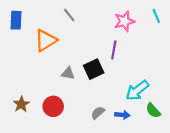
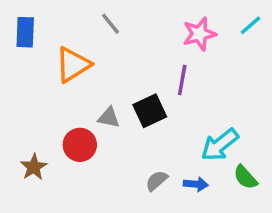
cyan line: (156, 16) -> (250, 25), turned 72
red circle: (53, 106) -> (80, 145), moved

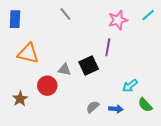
orange triangle: (73, 65) -> (28, 53), moved, turned 45
cyan arrow: (220, 145) -> (130, 86), size x0.7

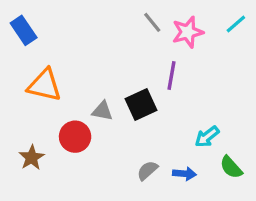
gray line: (65, 14) -> (152, 22), moved
blue rectangle: (15, 19) -> (24, 30), turned -36

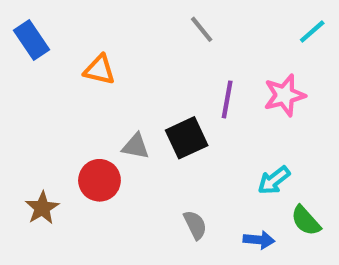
pink star: (188, 32) -> (284, 95), moved
orange triangle: (44, 85) -> (99, 70), moved, size x0.7
gray semicircle: (147, 170) -> (195, 225), turned 105
blue arrow: (184, 174) -> (259, 240), moved

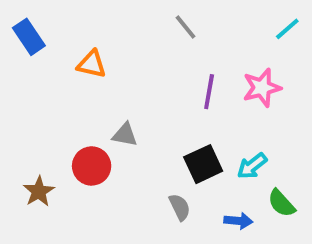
black square: (187, 138) -> (203, 164), moved

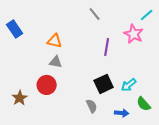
blue rectangle: (29, 37) -> (15, 29), moved
orange triangle: (92, 64) -> (55, 41), moved
pink star: (262, 88) -> (134, 34), moved, turned -30
gray triangle: (125, 135) -> (56, 62), moved

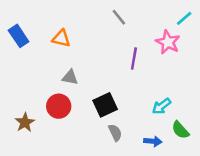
orange triangle: (55, 41) -> (61, 38), moved
black square: (104, 84) -> (105, 105), moved

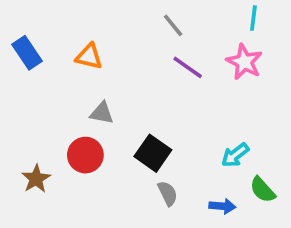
cyan line: (184, 18) -> (253, 18), moved, turned -42
purple line: (134, 59) -> (188, 67), moved, turned -65
black square: (105, 105) -> (153, 153), turned -30

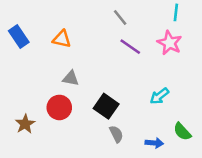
cyan arrow: (235, 155) -> (159, 96), moved

